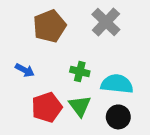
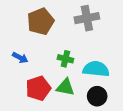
gray cross: (106, 22) -> (87, 18), turned 35
green triangle: (80, 106) -> (65, 87), turned -42

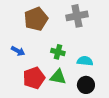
cyan semicircle: (96, 69) -> (85, 61), size x0.7

